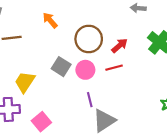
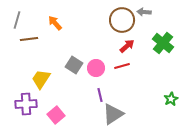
orange arrow: (50, 20) -> (55, 23), moved
brown circle: (89, 39) -> (122, 20), moved

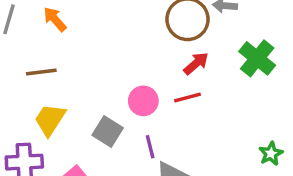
orange arrow: (55, 23) -> (55, 19), moved
brown line: (29, 39) -> (41, 72), moved
gray square: (74, 65) -> (108, 131), moved

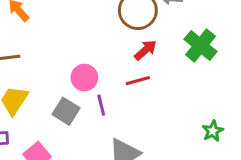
pink circle: (143, 101) -> (84, 78), moved
purple line: (150, 147) -> (101, 105), moved

